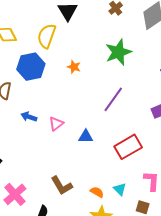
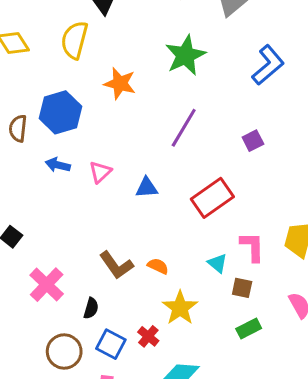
blue hexagon: (31, 67) -> (60, 112), moved
orange star: (74, 67) -> (120, 83), size x1.5
cyan triangle: (120, 189) -> (217, 263), moved
orange semicircle: (97, 192) -> (158, 266), moved

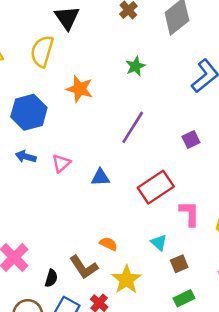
green star: (185, 55) -> (135, 66), size x0.6
pink L-shape: (252, 247) -> (190, 213), moved
brown L-shape: (116, 265) -> (84, 267), moved
brown square: (242, 288) -> (179, 264), turned -36

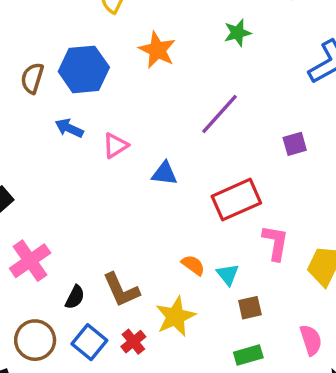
orange semicircle: (109, 244) -> (193, 265), moved

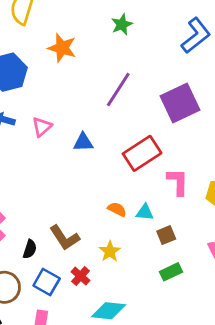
purple square: (295, 144) -> (180, 103), size x2.0
cyan triangle: (228, 274) -> (145, 212), turned -36
yellow star: (175, 317) -> (110, 251), size x0.7

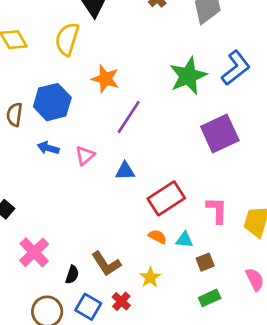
green star: (122, 24) -> (188, 76), moved, size x1.8
purple line: (118, 89) -> (129, 117), moved
red rectangle: (142, 153) -> (166, 198), moved

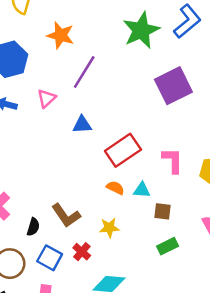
pink triangle: (85, 156) -> (47, 98), moved
brown square: (205, 262) -> (162, 211), turned 30
yellow star: (150, 277) -> (109, 228), turned 30

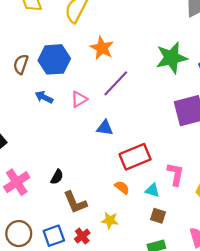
cyan triangle: (142, 190) -> (152, 190), moved
black semicircle: (33, 227) -> (57, 177), moved
blue square: (50, 258) -> (54, 236), turned 30

